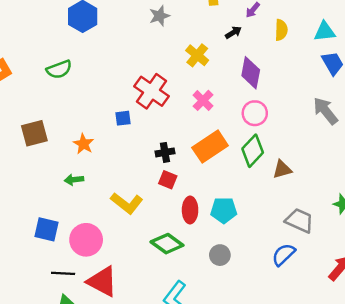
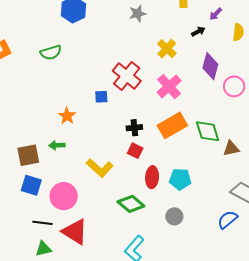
pink cross: (203, 100) -> (169, 87), size x1.4
pink circle: (255, 113) -> (234, 86), moved
brown square: (34, 133) -> (28, 155), moved
green diamond: (253, 151) -> (208, 131), turned -64

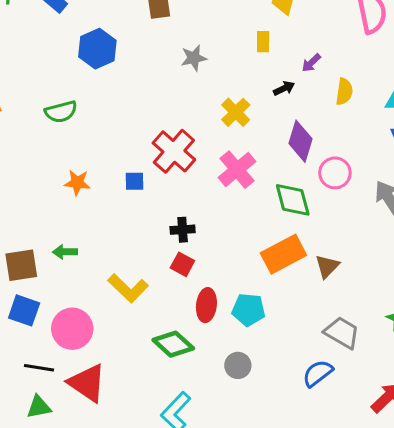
orange star: (67, 116) -> (77, 183), moved, turned -30
orange rectangle: (172, 125) -> (283, 254), moved
green diamond: (208, 131) -> (293, 200), moved
brown triangle: (231, 149) -> (327, 266), turned -36

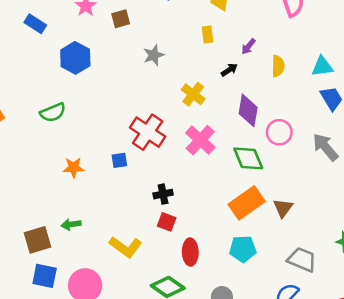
cyan pentagon: (249, 310) -> (243, 249), moved

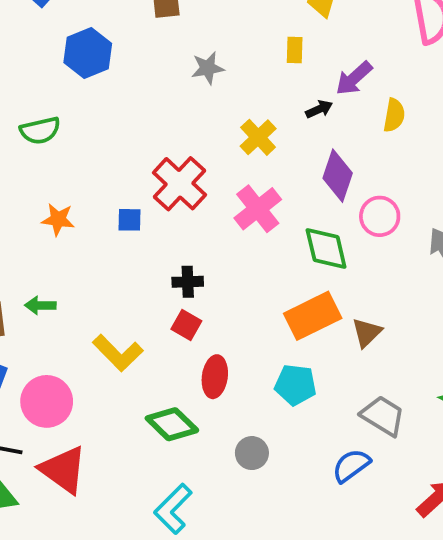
purple arrow: (248, 46) -> (354, 78), size x1.5

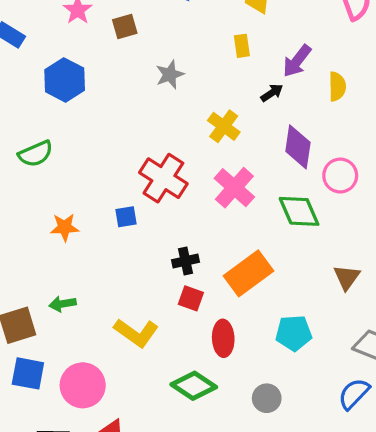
orange rectangle: (313, 316) -> (249, 273), moved

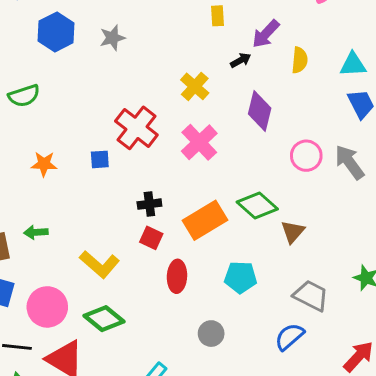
gray star: (170, 75) -> (112, 38), moved
pink circle: (340, 176) -> (306, 156), moved
green diamond: (299, 211) -> (257, 206), moved, turned -30
green diamond: (194, 386) -> (104, 319), moved

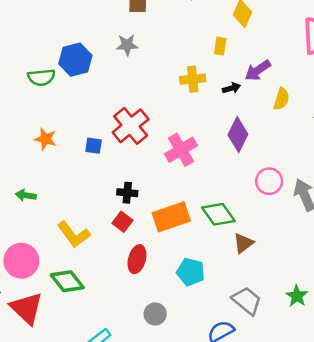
blue hexagon: (56, 32) -> (75, 60), moved
yellow cross: (195, 86) -> (193, 79), moved, turned 30

